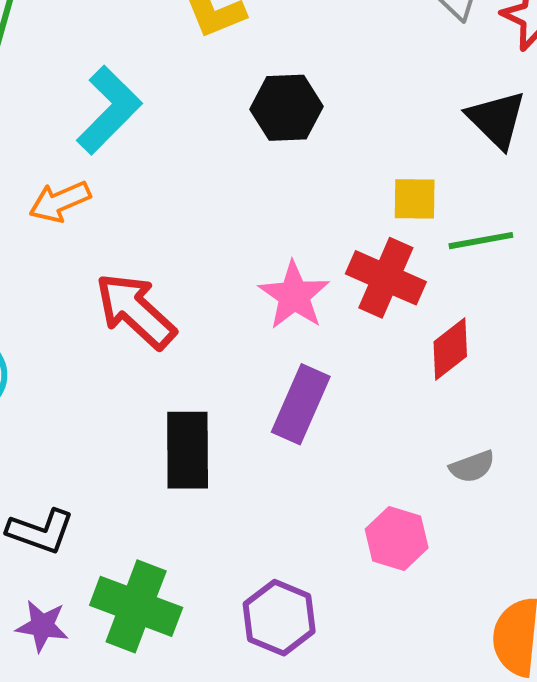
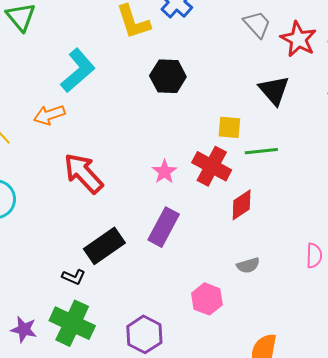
pink star: (294, 295) -> (164, 172), size x0.7
black rectangle: (188, 450) -> (104, 246), turned 51
black L-shape: (40, 531) -> (74, 277), moved, size x0.7

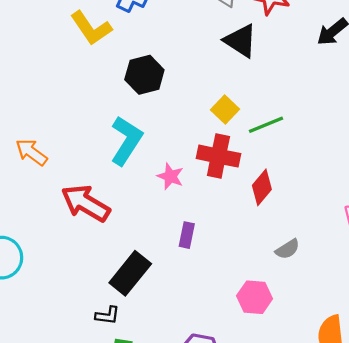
cyan L-shape: (78, 70) -> (126, 141), moved
black triangle: (274, 90) -> (240, 41), moved
orange arrow: (49, 115) -> (31, 152), turned 72
yellow square: (229, 127) -> (225, 110), turned -35
purple rectangle: (164, 227) -> (187, 235), size x0.6

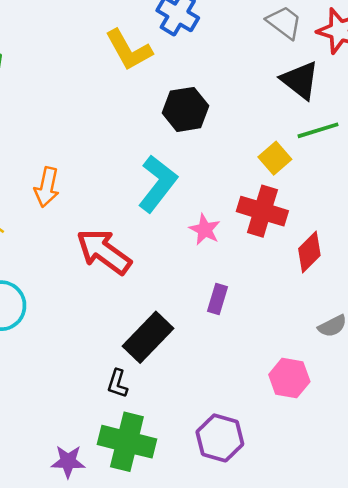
green line: (266, 125) -> (318, 130), moved
orange arrow: (31, 152) -> (47, 187), turned -120
black L-shape: (107, 315) -> (117, 384), turned 95

